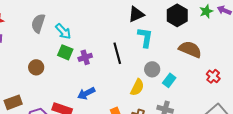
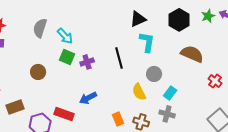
cyan rectangle: (169, 80) -> (170, 93), moved
yellow semicircle: (137, 87) -> (139, 92), turned 126

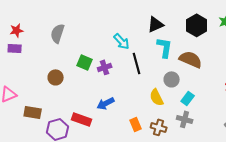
cyan arrow: (65, 36) -> (122, 41), moved
brown semicircle: (192, 54) -> (191, 59), moved
brown rectangle: (15, 107) -> (33, 112), turned 30

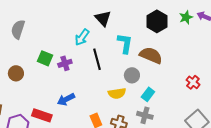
black triangle: (156, 24) -> (103, 18), moved, turned -48
cyan arrow: (122, 41) -> (82, 37), turned 78
yellow semicircle: (157, 97) -> (117, 93), turned -72

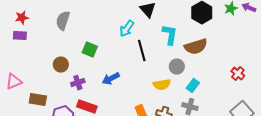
brown semicircle: (151, 55) -> (196, 47), turned 140
purple cross: (65, 63) -> (78, 83), moved
blue arrow: (66, 99) -> (111, 79), moved

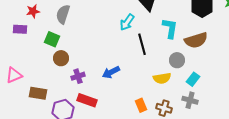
red star: (22, 18) -> (33, 11), moved
green square: (90, 50) -> (52, 39), moved

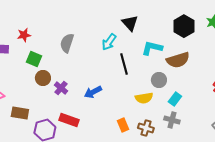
red star: (33, 11) -> (24, 35), moved
gray semicircle: (63, 14) -> (67, 43), moved
cyan L-shape: (170, 28) -> (152, 48), turned -85
purple cross: (78, 76) -> (61, 88), moved, turned -32

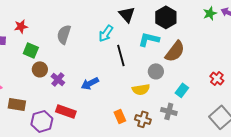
black hexagon: (184, 26) -> (166, 17), moved
brown semicircle: (178, 60) -> (175, 51), turned -35
cyan rectangle: (175, 99) -> (182, 90), moved

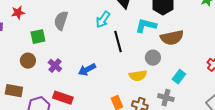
green square: (31, 50) -> (38, 37), moved, turned -35
brown semicircle: (175, 51) -> (172, 38), turned 40
brown circle: (40, 69) -> (28, 61), moved

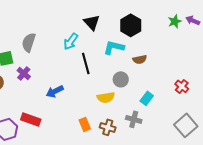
brown semicircle: (172, 38) -> (140, 59), size x0.6
purple cross: (55, 66) -> (24, 73), moved

